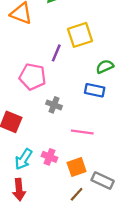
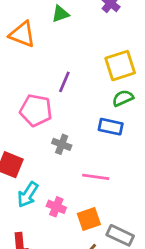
yellow square: (80, 35) -> (120, 66), moved
cyan arrow: (24, 159) -> (28, 195), moved

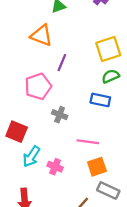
orange triangle: (22, 34) -> (41, 35), moved
pink pentagon: (36, 110) -> (38, 86), turned -30
orange square: (89, 219) -> (97, 167), moved

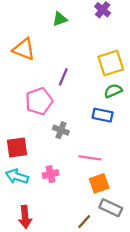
orange triangle: (41, 35) -> (24, 49), moved
red square: (17, 132) -> (17, 148), turned -30
cyan arrow: (31, 157) -> (17, 176), moved, turned 75
pink cross: (55, 167) -> (51, 174), moved, turned -35

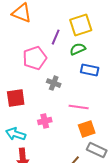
yellow square: (111, 63) -> (81, 25), moved
green semicircle: (113, 91) -> (78, 49), moved
cyan arrow: (17, 176) -> (16, 134), moved

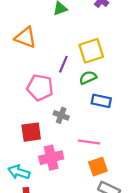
pink pentagon: (35, 58) -> (40, 88), turned 30
red square: (16, 98) -> (31, 132), moved
pink cross: (45, 121) -> (51, 158), size x1.5

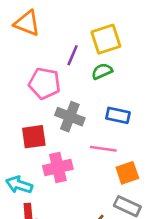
blue rectangle: (101, 101) -> (118, 115), moved
gray cross: (61, 115) -> (70, 117), size x1.5
orange square: (98, 167) -> (127, 173), moved

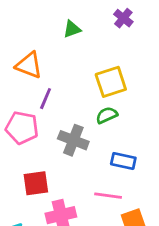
purple line: (73, 55) -> (46, 99), moved
pink pentagon: (45, 83) -> (22, 128), moved
gray cross: (70, 117) -> (73, 140), moved

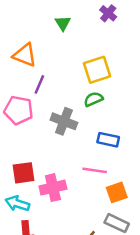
green triangle: (72, 29) -> (63, 23), turned -42
red square: (36, 183) -> (24, 173), moved

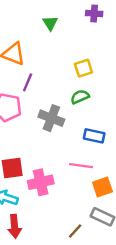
purple cross: (108, 13) -> (94, 14), turned -35
yellow square: (97, 70) -> (83, 68), size x0.7

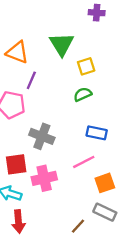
green triangle: (50, 23) -> (62, 44), moved, size x1.6
gray cross: (51, 118) -> (42, 136), moved
pink line: (81, 166) -> (84, 162), turned -35

